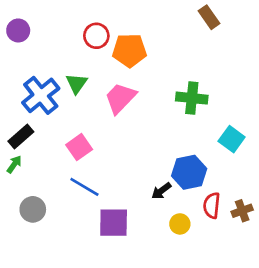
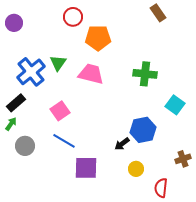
red circle: (96, 36) -> (73, 17), moved
pink trapezoid: (120, 98) -> (91, 74), turned 60
red semicircle: (212, 205) -> (161, 188), moved
gray circle: (33, 209) -> (25, 146), moved

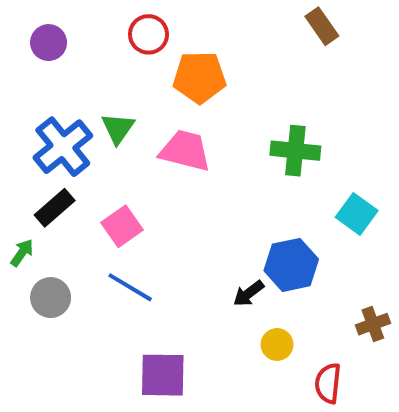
purple circle: (14, 23) -> (49, 43), moved
black rectangle: (16, 103) -> (55, 208), moved
purple square: (86, 168) -> (163, 375), moved

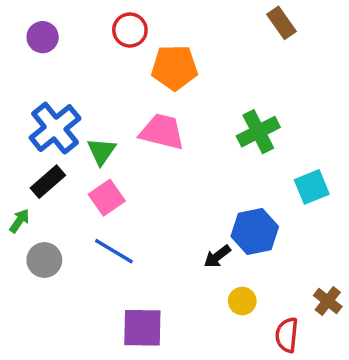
green triangle: (118, 128) -> (101, 151), moved
green cross: (295, 151) -> (258, 132), turned -33
cyan square: (357, 214) -> (312, 187), turned 32
brown cross: (373, 324) -> (328, 301), moved, turned -32

